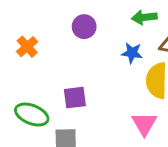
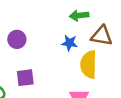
purple circle: (84, 27) -> (17, 39), moved

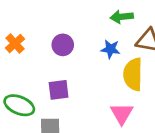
purple circle: (17, 39) -> (63, 45), moved

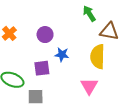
green arrow: (122, 17) -> (89, 13), turned 63
blue star: (110, 49) -> (62, 55), moved

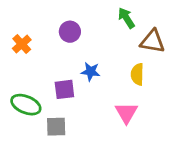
purple circle: (45, 35) -> (70, 32), moved
yellow semicircle: (98, 57) -> (137, 74), size x0.7

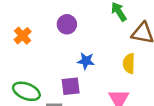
purple square: (64, 89) -> (71, 86), moved

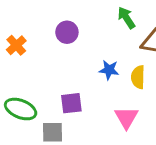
blue star: (86, 61) -> (109, 70), moved

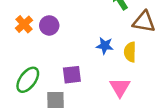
purple circle: (67, 32) -> (49, 25), moved
green ellipse: (21, 109) -> (28, 80), turned -76

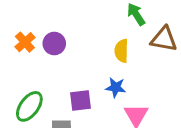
blue star: (105, 46) -> (116, 87), moved
yellow semicircle: (130, 52) -> (122, 51), moved

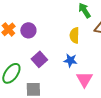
purple square: (81, 101) -> (39, 59), moved, turned -35

